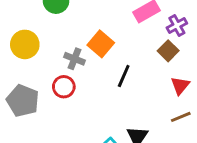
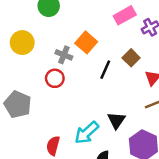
brown square: (168, 51) -> (131, 58), moved
gray pentagon: (23, 101) -> (18, 104), moved

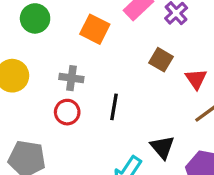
orange square: (86, 42) -> (95, 29), moved
black line: (105, 70) -> (114, 107), moved

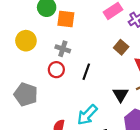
orange square: (95, 29) -> (66, 19), moved, turned -30
black triangle: (162, 147) -> (120, 95), moved

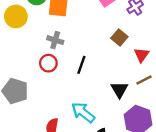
yellow circle: (26, 41) -> (16, 16), moved
cyan arrow: (87, 115) -> (83, 112), turned 85

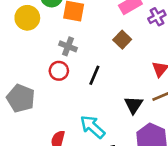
brown square: (119, 38) -> (122, 40), moved

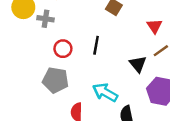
gray cross: (68, 46) -> (46, 19), moved
gray pentagon: (21, 98) -> (55, 80), moved

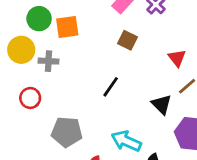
black line: (96, 45) -> (111, 87), turned 30
red circle: (63, 49) -> (30, 98), moved

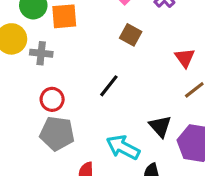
red circle: (30, 98) -> (52, 99), moved
black triangle: (162, 104) -> (160, 126), moved

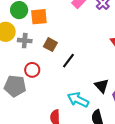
brown square: (131, 35) -> (50, 45), moved
gray pentagon: (57, 133) -> (15, 86), moved

